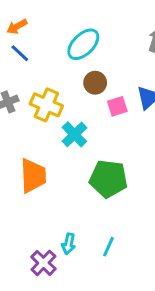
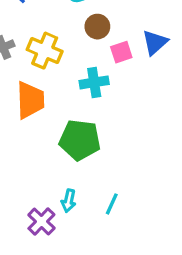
cyan cross: (74, 134) -> (94, 82), moved, turned 35
orange trapezoid: (33, 176) -> (30, 100), moved
green pentagon: (108, 179) -> (80, 140), moved

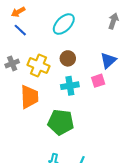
brown circle: (97, 27) -> (68, 58), moved
pink square: (121, 52) -> (98, 81), moved

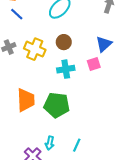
orange trapezoid: (29, 97) -> (26, 100), moved

